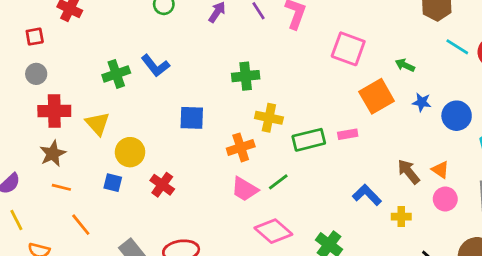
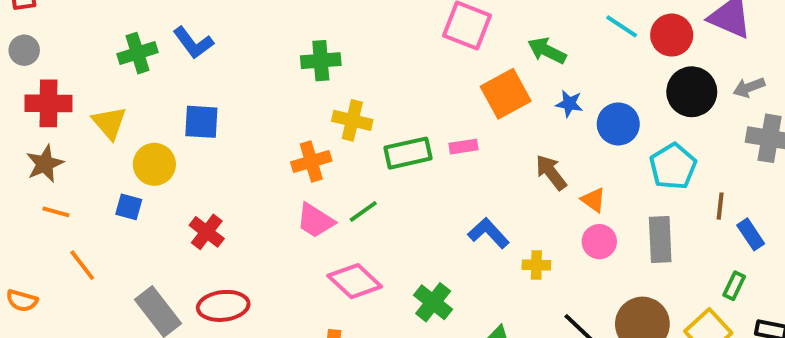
green arrow: (405, 65) -> (547, 51), size x1.4
blue square: (192, 118) -> (201, 122), moved
brown arrow: (409, 172) -> (551, 172), moved
red cross: (162, 185) -> (207, 232), moved

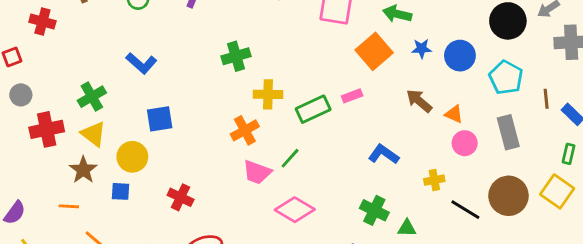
green cross: (137, 53) -> (92, 97), moved
brown star: (45, 164) -> (83, 170), moved
yellow cross: (536, 265) -> (434, 180), moved
green cross: (433, 302) -> (374, 210), moved

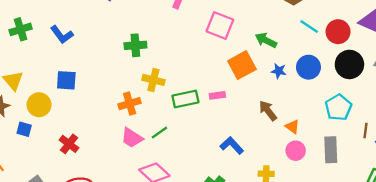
blue circle: (460, 56) -> (308, 67), moved
green cross: (92, 97) -> (21, 29), moved

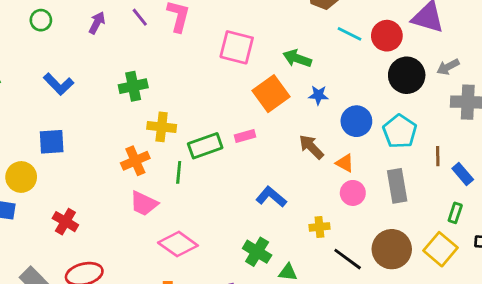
blue L-shape: (62, 35) -> (59, 84), moved
blue circle: (308, 67) -> (356, 121), moved
green line: (159, 133) -> (179, 172), moved, turned -42

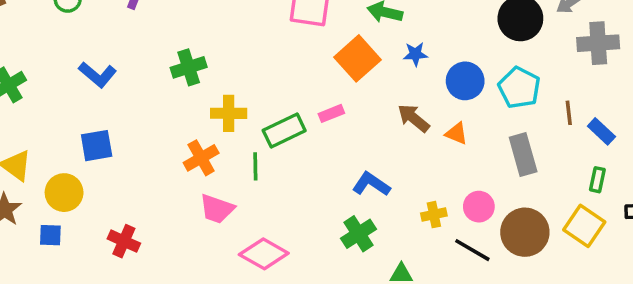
pink circle: (353, 193) -> (479, 207), moved
green cross: (257, 252) -> (359, 234), moved, turned 32

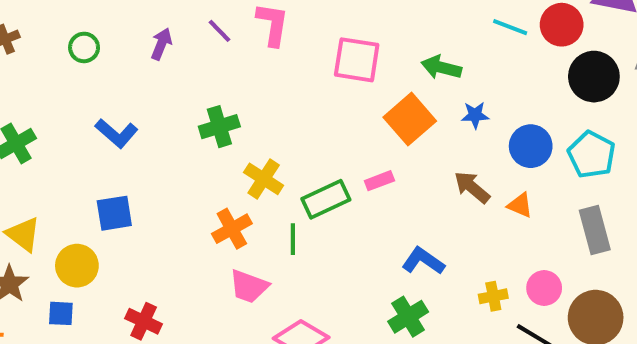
yellow cross: (229, 113) -> (264, 179), turned 32

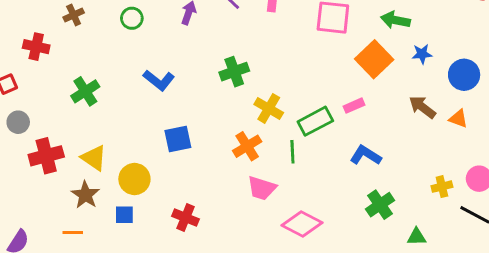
blue square: (114, 213) -> (178, 139), moved
blue L-shape: (423, 261) -> (366, 155), moved

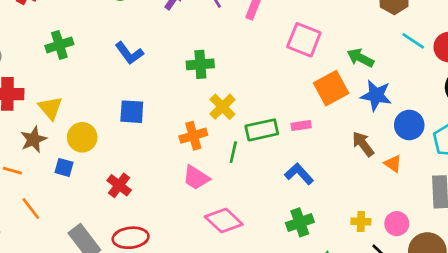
blue star: (422, 54) -> (376, 95), size x1.6

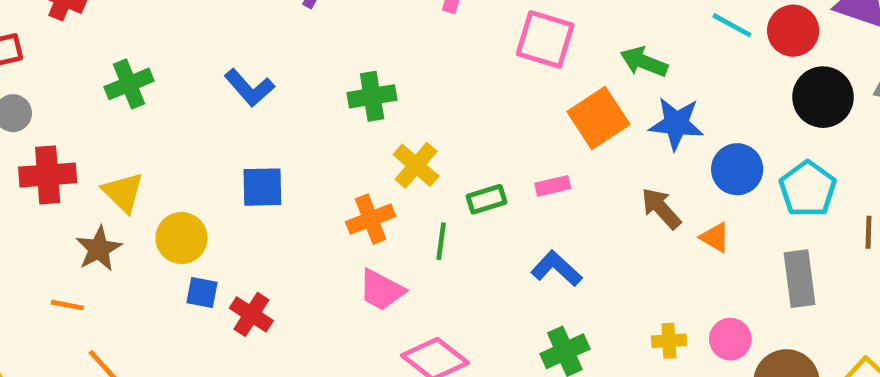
green rectangle: (262, 130) -> (486, 199), size x0.7
blue square: (64, 167) -> (202, 293), moved

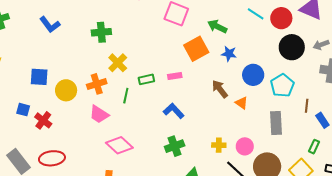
blue star: (676, 124) -> (229, 54), size x0.7
blue square: (262, 187) -> (39, 77), moved
yellow circle: (181, 238) -> (66, 90), moved

